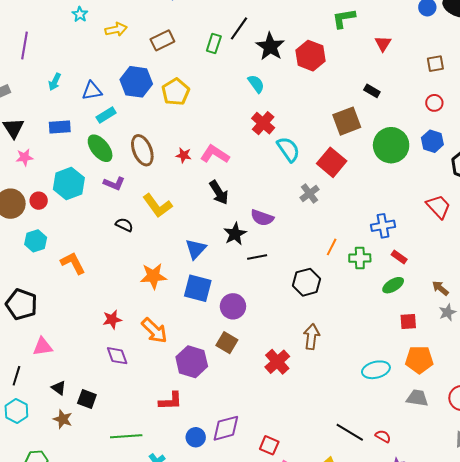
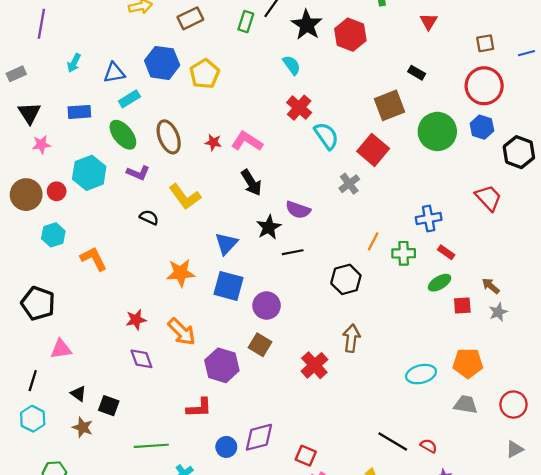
red circle: (434, 103) -> (484, 86), size x2.0
red square: (408, 321) -> (462, 306), moved

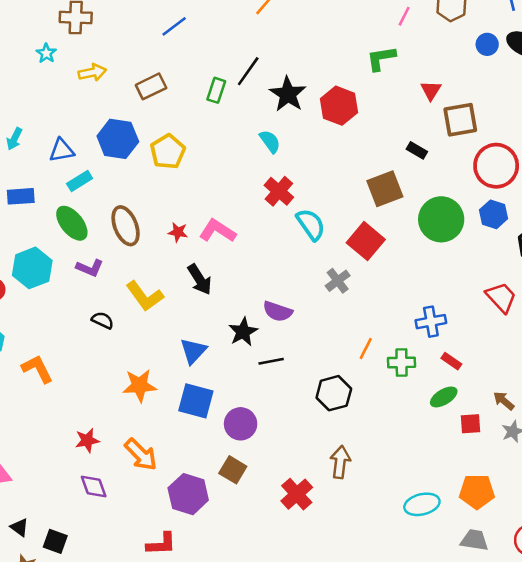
brown square: (485, 43) -> (460, 120), moved, size x1.6
black arrow: (251, 183) -> (200, 279), moved

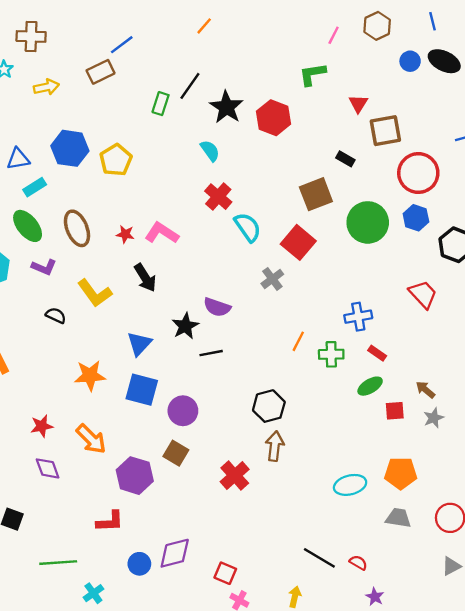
brown rectangle: (151, 86) -> (101, 72), moved
black hexagon: (334, 393) -> (269, 406), moved

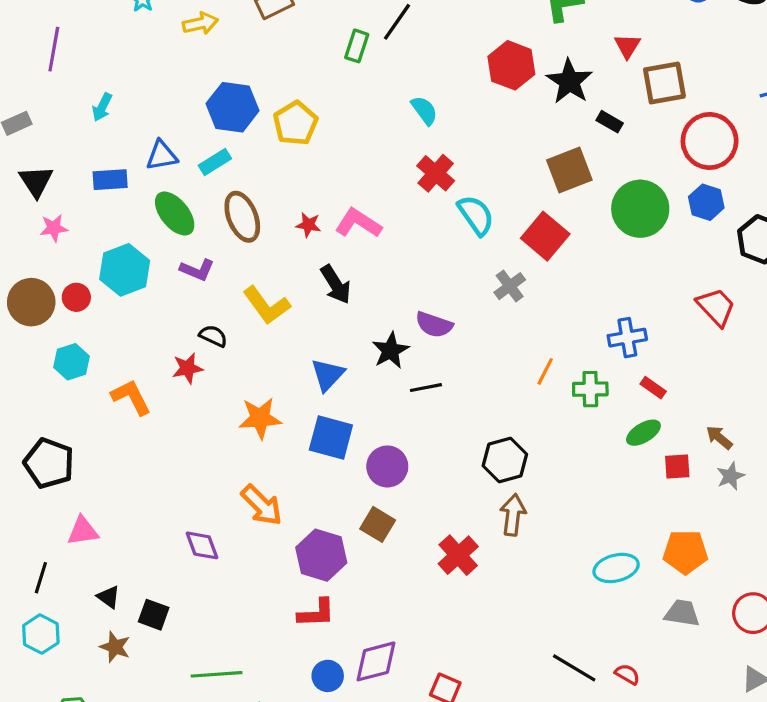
black star: (226, 107) -> (569, 81), moved
blue triangle: (18, 159) -> (162, 156), moved
cyan rectangle: (35, 187) -> (215, 162), moved
red star: (42, 426) -> (187, 368), moved
red L-shape: (110, 521) -> (316, 613), moved

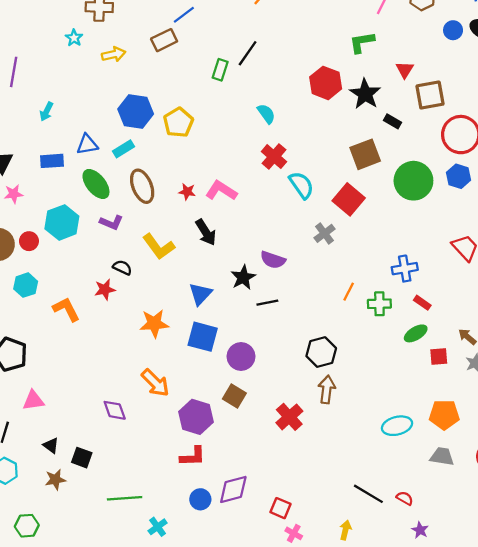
brown star: (115, 647) -> (55, 480), turned -30

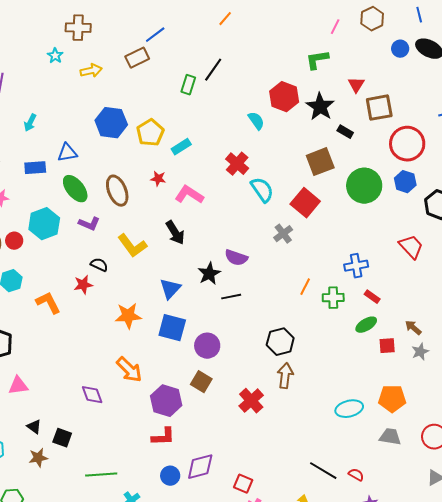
cyan semicircle: (266, 114) -> (256, 121), moved
cyan rectangle: (123, 149) -> (181, 147), moved
red star: (187, 192) -> (158, 179), moved

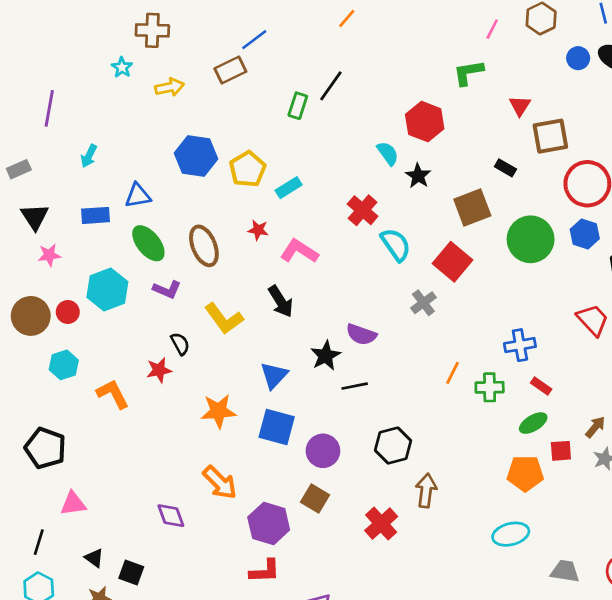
black star: (320, 107) -> (418, 176), moved, size x0.7
black semicircle: (99, 265) -> (180, 344), turned 36
brown arrow: (413, 328) -> (595, 427), turned 90
black hexagon: (280, 342) -> (393, 446), moved
orange pentagon: (392, 399) -> (525, 473), moved

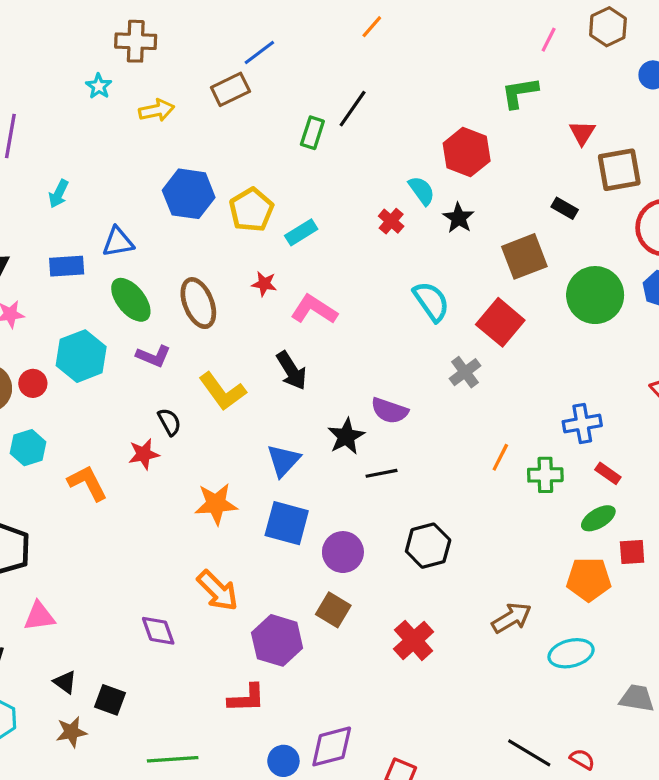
red cross: (363, 210) -> (391, 221), moved, size x0.7
brown arrow: (426, 490) -> (512, 618), moved, turned 52
red L-shape: (265, 571) -> (247, 698), moved

